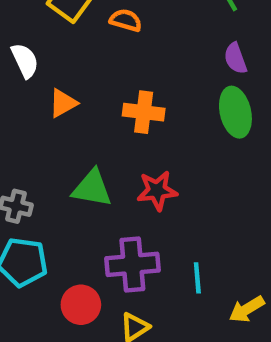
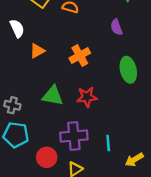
purple semicircle: (235, 58) -> (116, 27), moved
orange cross: (144, 112) -> (80, 56), turned -36
green ellipse: (235, 112) -> (128, 70), moved

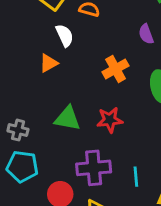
white semicircle: (17, 28) -> (65, 35), moved
orange cross: (80, 56) -> (116, 69), moved

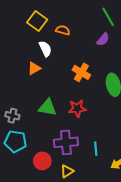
purple semicircle: (146, 34) -> (103, 39), moved, turned -120
orange cross: (116, 69) -> (81, 72), turned -30

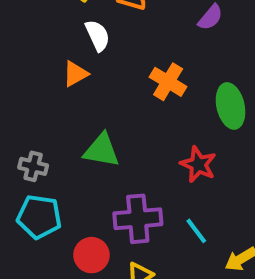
red star: (77, 108) -> (198, 164), moved, turned 30
cyan line: (96, 149) -> (196, 231), turned -32

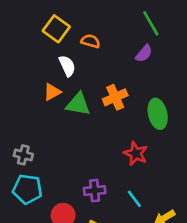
orange cross: (168, 82) -> (115, 97), turned 35
green triangle: (102, 150) -> (78, 104), moved
purple cross: (138, 219) -> (95, 191), size x0.7

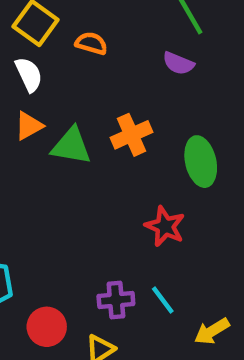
purple semicircle: (144, 53) -> (178, 63), turned 72
white semicircle: (67, 66) -> (29, 75), moved
purple cross: (95, 191) -> (116, 300), moved

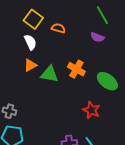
orange cross: (132, 135) -> (76, 69), turned -36
green ellipse: (201, 162) -> (107, 81), turned -40

